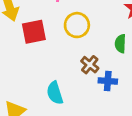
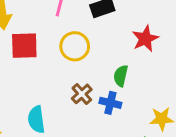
blue cross: (108, 81) -> (110, 103), moved

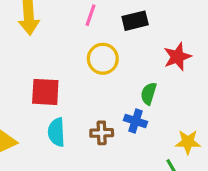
red square: (24, 46) -> (45, 92), moved
brown cross: (82, 94) -> (102, 133), moved, turned 35

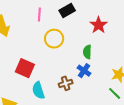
red square: (45, 92) -> (25, 68), turned 36
blue cross: (135, 121) -> (84, 71), turned 32

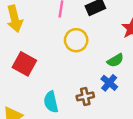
green semicircle: (87, 52) -> (115, 60), turned -128
red square: (25, 68) -> (24, 64), moved

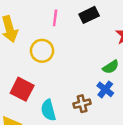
yellow circle: (76, 40) -> (42, 51), moved
red square: (24, 64) -> (22, 89), moved

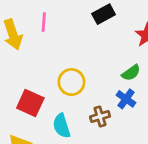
pink line: (55, 18) -> (44, 22), moved
yellow circle: (42, 51) -> (71, 82), moved

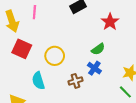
red square: (30, 103) -> (22, 49), moved
cyan semicircle: (62, 126) -> (38, 81), moved

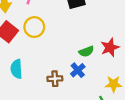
red star: (110, 22) -> (110, 47), moved
yellow circle: (55, 56) -> (34, 27), moved

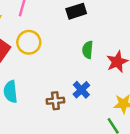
green semicircle: (86, 51) -> (88, 50), moved, turned 120

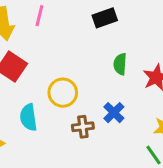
yellow circle: (29, 42) -> (63, 93), moved

